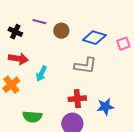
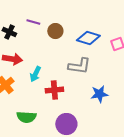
red cross: (77, 99) -> (54, 90), moved
blue star: (105, 107) -> (99, 94), moved

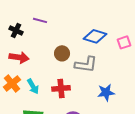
brown circle: (55, 31) -> (62, 53), moved
cyan arrow: (35, 74) -> (33, 86), moved, turned -56

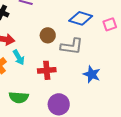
cyan arrow: (33, 86) -> (19, 57), moved
blue star: (106, 92) -> (92, 74), turned 30

